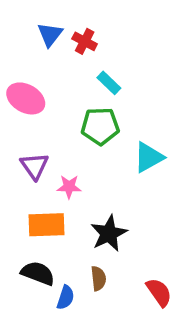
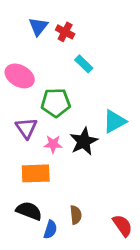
green pentagon: (100, 126) -> (56, 103), moved
black star: (109, 233) -> (84, 141), moved

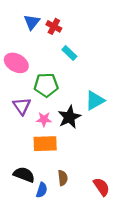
orange rectangle: (36, 173) -> (45, 144), moved

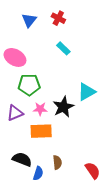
red cross: (54, 26) -> (58, 18), moved
green pentagon: (46, 85) -> (29, 85), moved
purple triangle: (22, 106) -> (15, 113), moved, turned 42

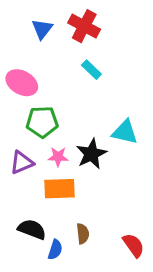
red cross: (58, 18) -> (84, 26), size x1.5
cyan triangle: (87, 92) -> (125, 132), turned 42

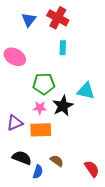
cyan rectangle: (91, 70) -> (63, 48), turned 48
green pentagon: (42, 122) -> (44, 84), moved
purple triangle: (22, 163) -> (15, 123), moved
brown semicircle: (83, 234) -> (57, 161), turned -48

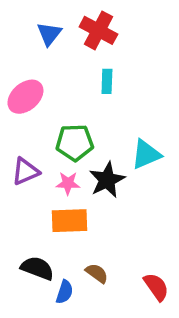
pink ellipse: (15, 57) -> (25, 97), turned -70
cyan triangle: (86, 91) -> (146, 154), turned -36
purple triangle: (15, 123) -> (25, 171), moved

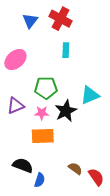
brown semicircle: (97, 273) -> (75, 169), moved

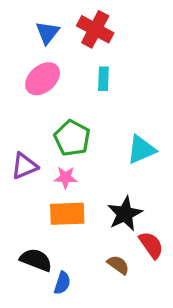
pink ellipse: (15, 60) -> (43, 79), moved
green pentagon: (46, 88) -> (72, 138), turned 30
black star: (66, 111) -> (125, 214), moved
red semicircle: (96, 177) -> (151, 245), moved

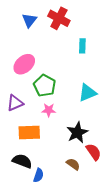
pink ellipse: (43, 79) -> (24, 64), moved
cyan rectangle: (103, 79) -> (82, 46), moved
pink star: (66, 178) -> (49, 110), moved
orange rectangle: (67, 214) -> (29, 132), moved

